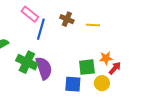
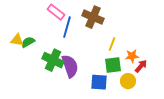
brown cross: (67, 19) -> (93, 17), size x1.5
yellow line: (93, 25) -> (112, 44), moved, turned -72

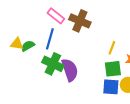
brown cross: (93, 17) -> (80, 21), moved
blue line: (67, 27) -> (50, 39), moved
blue square: (99, 82) -> (111, 87), moved

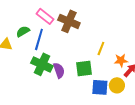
green semicircle: (28, 46) -> (23, 31), moved
green square: (113, 69) -> (84, 68), moved
purple semicircle: (70, 70) -> (59, 70), size x0.7

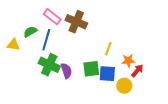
blue square: (100, 87) -> (107, 74), moved

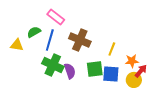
brown cross: (76, 22) -> (80, 40), moved
yellow circle: (124, 86) -> (134, 80), moved

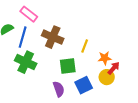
purple semicircle: (70, 71) -> (59, 89), moved
blue square: (111, 74) -> (84, 85), moved, turned -30

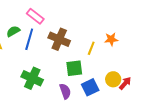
orange star: (105, 58) -> (111, 39), moved
green cross: (26, 62) -> (32, 78), moved
red arrow: (114, 68) -> (125, 83), moved

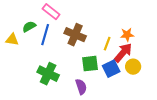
yellow circle: (113, 79) -> (133, 67), moved
red arrow: (125, 83) -> (123, 53), moved, size x1.5
blue square: (90, 87) -> (111, 69), moved

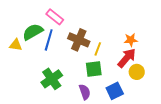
green semicircle: (29, 27) -> (33, 32), size x1.5
yellow line: (107, 44) -> (98, 49), moved
blue square: (111, 69) -> (115, 91), moved
green cross: (48, 74) -> (52, 79), turned 30

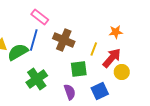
green semicircle: (33, 32) -> (18, 52), moved
orange star: (131, 40) -> (116, 32), moved
yellow line: (98, 49) -> (94, 49), moved

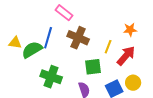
pink rectangle: (40, 17) -> (64, 13), moved
yellow circle: (122, 72) -> (133, 83), moved
green cross: (37, 79) -> (51, 77), turned -35

